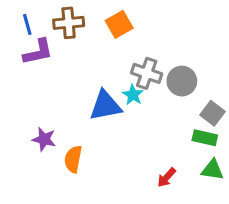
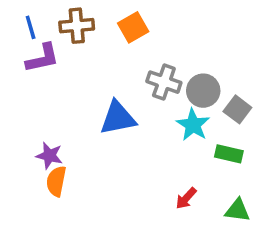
cyan star: (133, 95) -> (193, 125), moved, size x1.4
gray square: (212, 113) -> (237, 109), moved
orange semicircle: (73, 159) -> (56, 181), moved
green triangle: (212, 170) -> (237, 210), moved

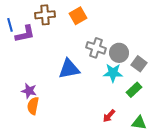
blue line: (31, 27) -> (10, 25), moved
cyan star: (193, 125) -> (113, 73), turned -30
green rectangle: (229, 154) -> (134, 90), turned -56

